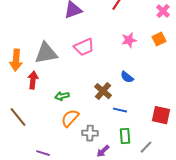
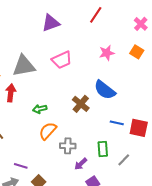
orange square: (159, 39) -> (137, 52), turned -32
blue semicircle: (127, 77) -> (105, 90), size x1.6
blue line: (120, 110) -> (117, 123), moved

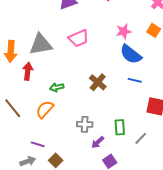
blue semicircle: (105, 90) -> (131, 54), moved
blue line: (117, 123) -> (135, 80), moved
orange semicircle: (48, 131) -> (45, 109), moved

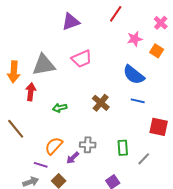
pink star: (124, 31) -> (135, 39), moved
orange semicircle: (45, 109) -> (54, 146), moved
purple arrow: (98, 142) -> (73, 158), moved

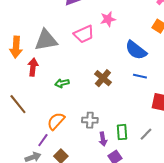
pink star: (135, 39) -> (108, 19), moved
green rectangle: (123, 148) -> (122, 132), moved
purple arrow: (73, 158) -> (103, 139), moved, turned -56
purple line: (41, 165) -> (43, 140), turned -72

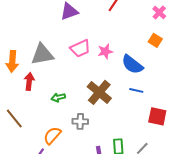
pink star: (108, 19) -> (105, 51), moved
brown cross: (103, 78) -> (99, 92), size x1.4
gray cross: (90, 120) -> (80, 121), moved

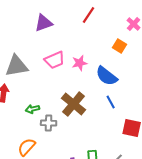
orange square: (155, 40) -> (120, 46), moved
blue line: (136, 90) -> (111, 102), turned 48
gray cross: (80, 121) -> (49, 123), moved

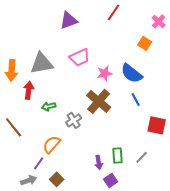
pink star: (80, 63) -> (105, 73), moved
green arrow: (33, 109) -> (49, 106), moved
gray cross: (49, 123) -> (74, 120), turned -35

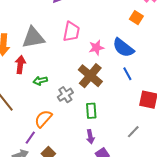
pink trapezoid: (80, 57) -> (71, 32), turned -55
green rectangle: (118, 155) -> (91, 111), moved

